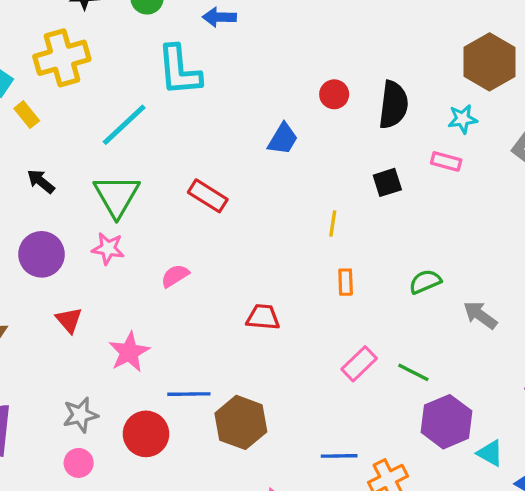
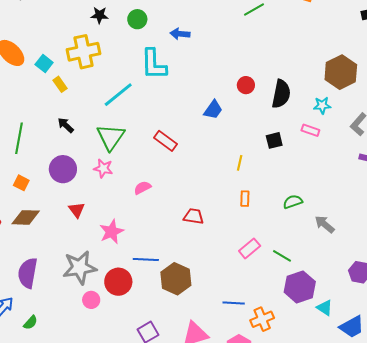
gray star: (80, 415) -> (80, 267), size x1.6
pink circle: (79, 463) -> (91, 300), moved

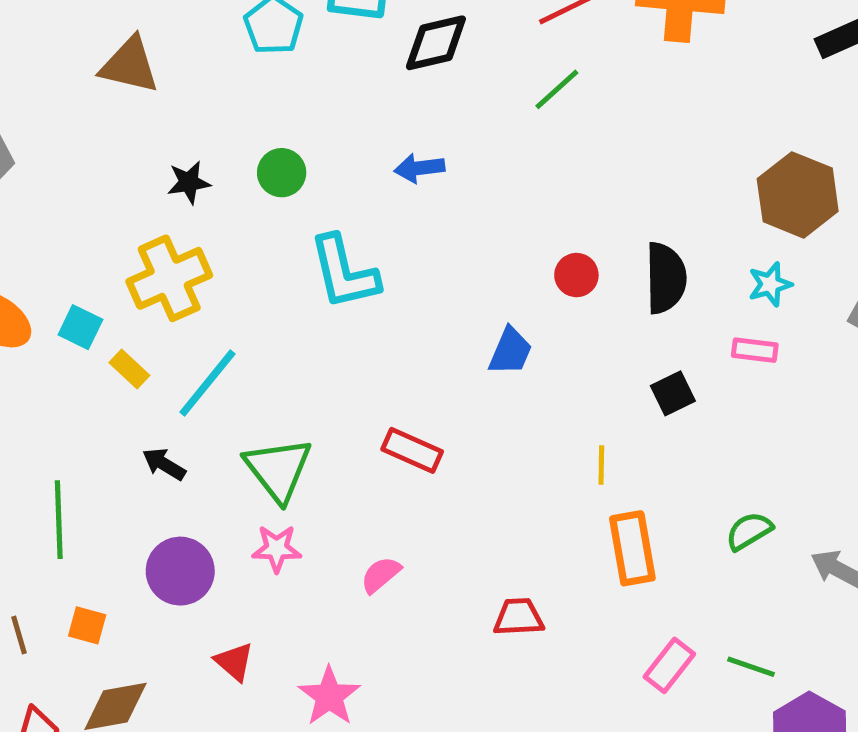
blue arrow: (180, 34) -> (419, 168), moved
cyan line: (118, 95) -> (207, 383), moved
orange rectangle: (245, 199) -> (632, 548), size x1.8

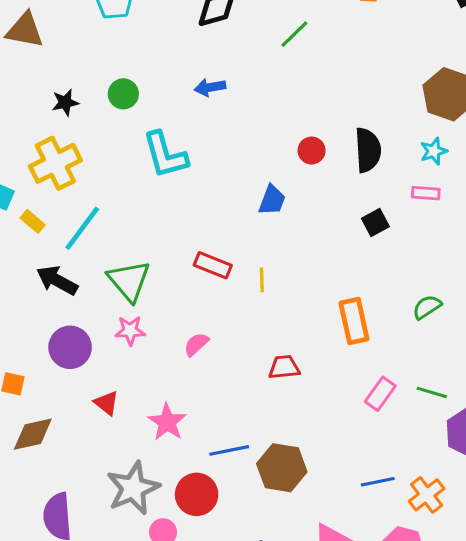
black arrow: (164, 464) -> (57, 280), size x1.5
yellow line: (601, 465) -> (262, 280), moved

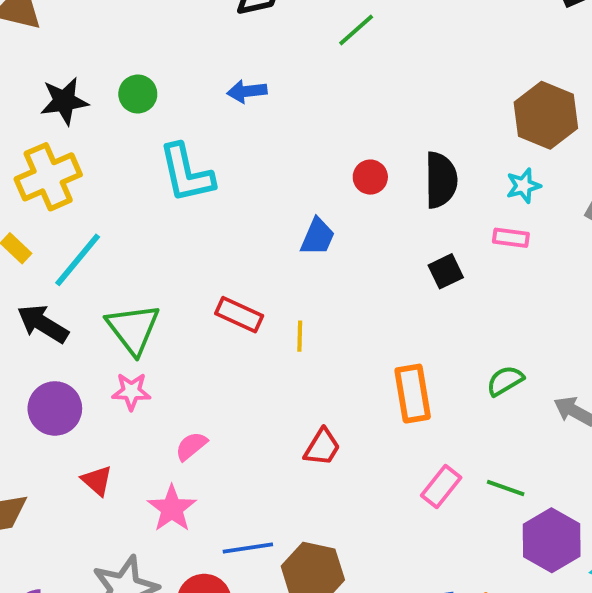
black star: (65, 102) -> (64, 101), size x1.4
pink semicircle: (196, 344) -> (191, 446), moved
red trapezoid: (284, 367) -> (322, 447), turned 124

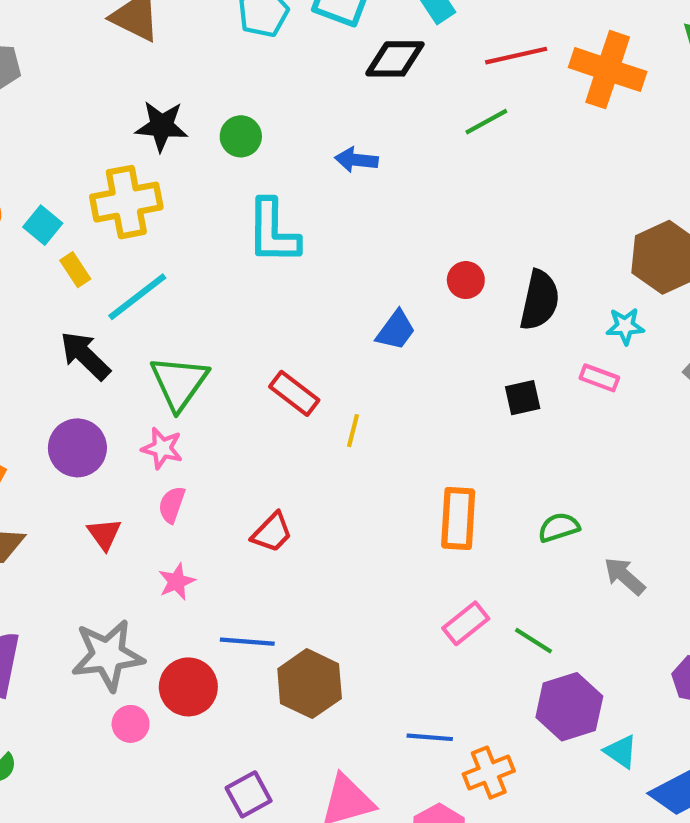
pink semicircle: (191, 446) -> (172, 505), moved, turned -44
red trapezoid: (322, 447) -> (272, 532), moved
pink star: (172, 508) -> (177, 582), size x0.7

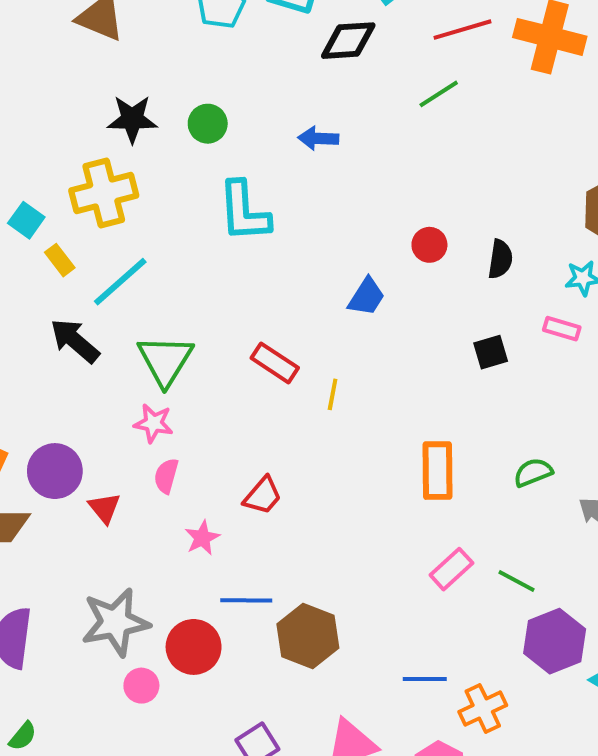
black semicircle: (540, 300) -> (500, 259), size x0.7
purple circle: (77, 448) -> (55, 471), moved
pink star: (177, 582) -> (202, 538), moved

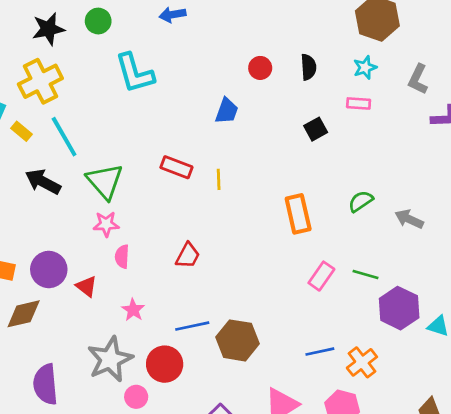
cyan line: (120, 282) -> (64, 137), turned -66
pink star: (202, 538) -> (133, 310), moved

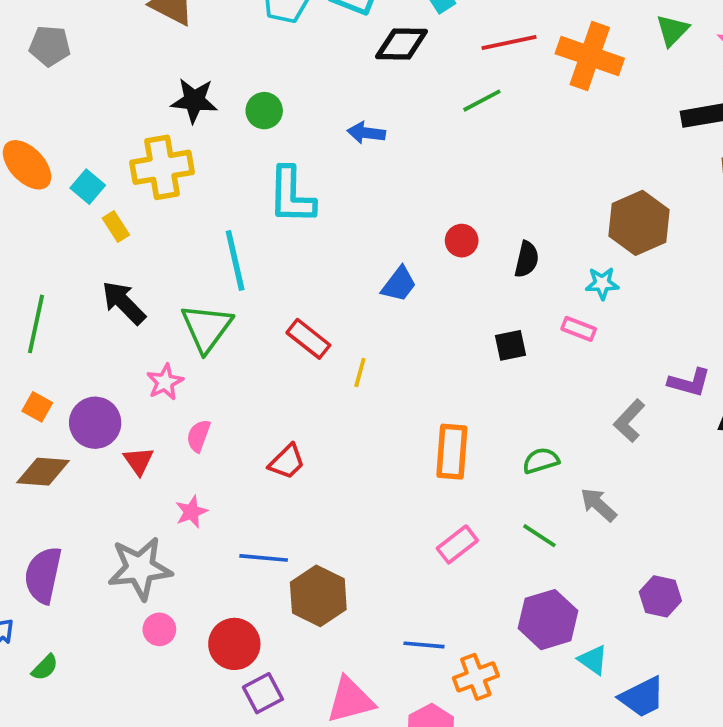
gray L-shape: (418, 79) -> (629, 421), moved
cyan line: (64, 137) -> (235, 261), moved
pink star: (106, 224) -> (165, 382), moved, turned 30
green line: (366, 274) -> (539, 536), moved
red circle: (165, 364) -> (234, 644), moved

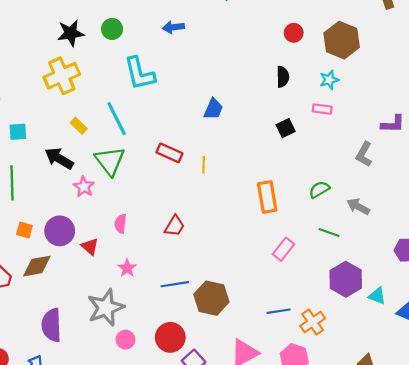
cyan square: (88, 187) -> (18, 132), moved, turned -30
yellow rectangle: (116, 226) -> (79, 126), moved
red circle: (462, 241) -> (294, 33), moved
pink star: (165, 382) -> (84, 187), moved

